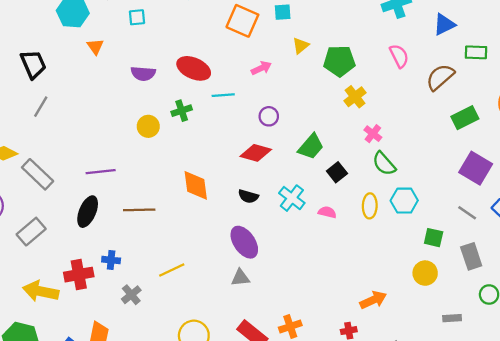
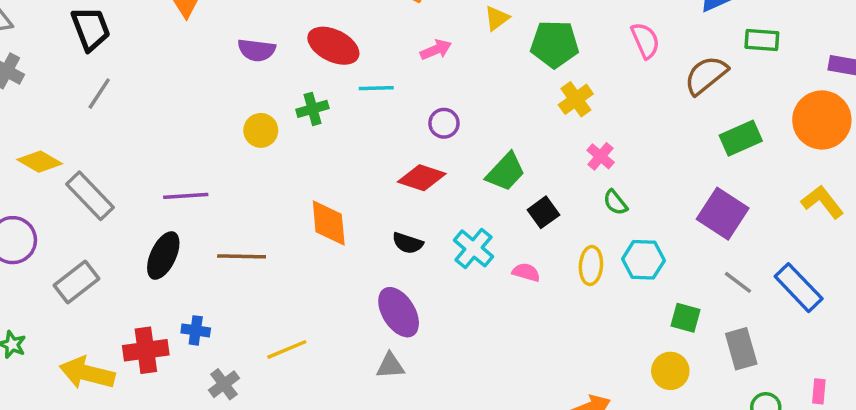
green semicircle: (384, 164) -> (615, 202), size x0.7
purple square: (476, 168) -> (723, 214), moved

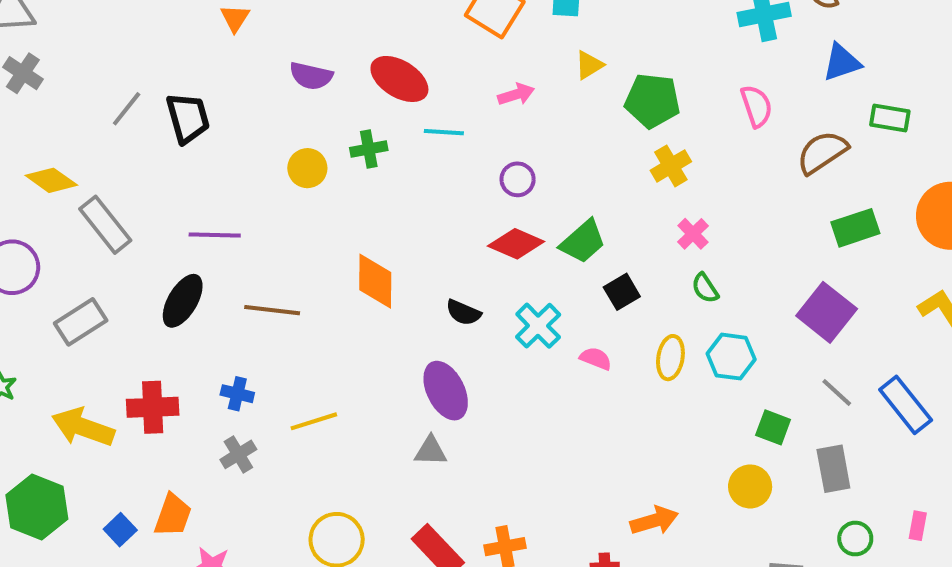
black trapezoid: (91, 29) -> (188, 118), moved
red diamond: (422, 178) -> (516, 244), moved
blue cross: (196, 330) -> (237, 394), moved

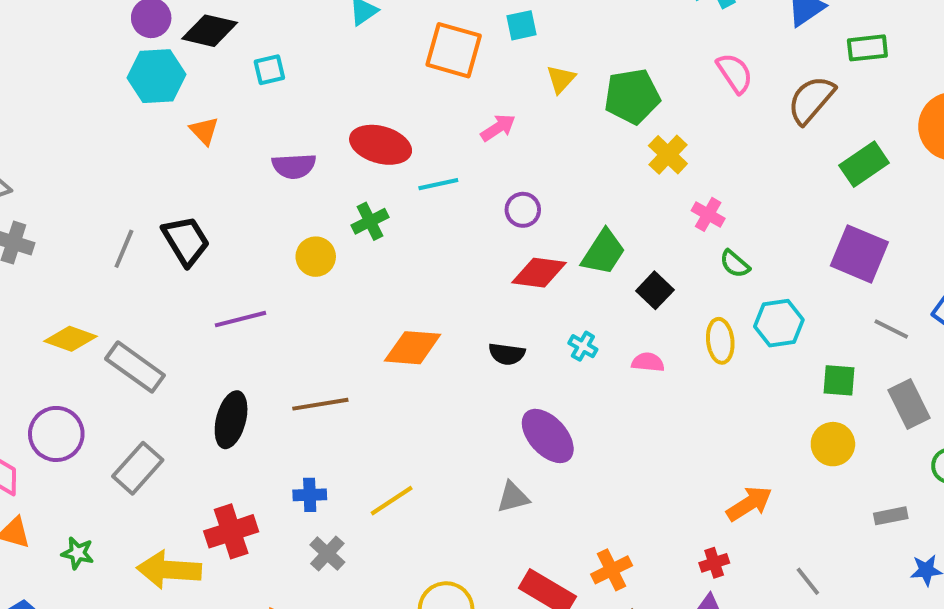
purple line: (215, 235) -> (240, 319), moved
orange diamond: (375, 281) -> (413, 348), turned -70
cyan cross: (538, 326) -> (583, 346), size x0.6
purple ellipse: (446, 391) -> (548, 436), moved

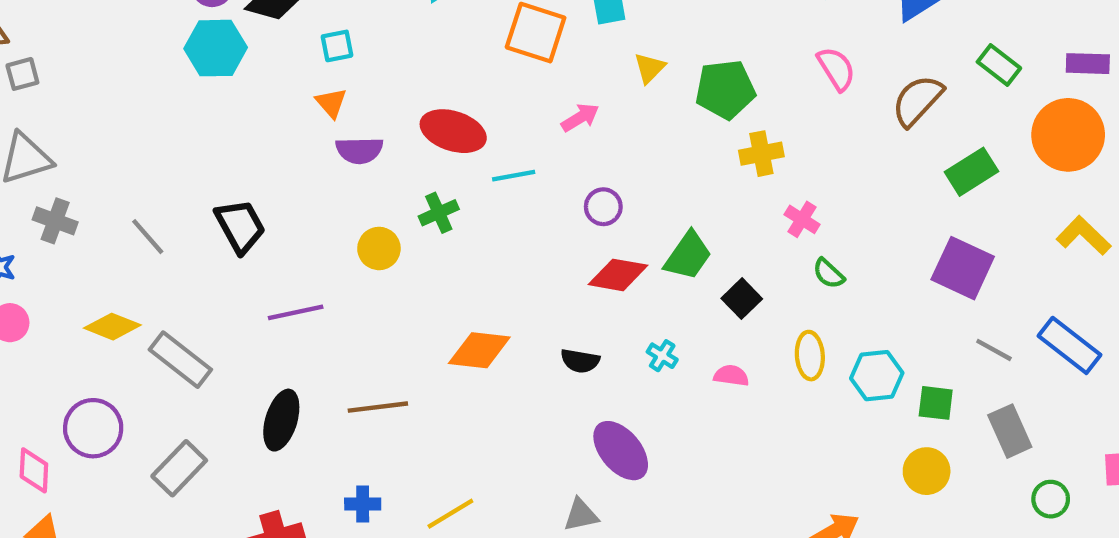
green rectangle: (867, 48) -> (999, 65), moved, turned 42
orange triangle: (204, 131) -> (331, 103), moved
yellow cross: (668, 155) -> (761, 154), turned 33
gray line: (124, 249) -> (148, 237), moved, turned -66
cyan hexagon: (779, 323) -> (877, 376), moved

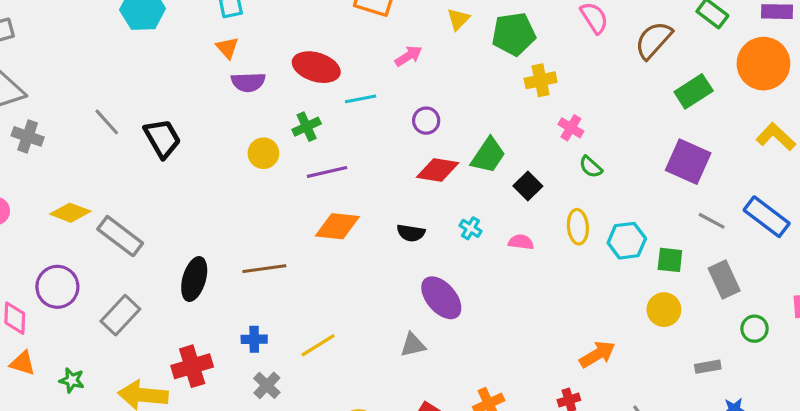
gray line: (148, 237) -> (107, 122), moved
purple line: (296, 312) -> (327, 172), moved

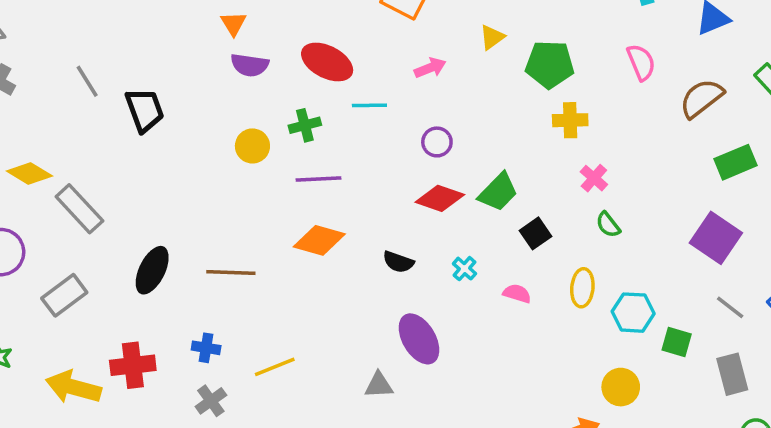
yellow circle: (664, 310) -> (621, 387), moved

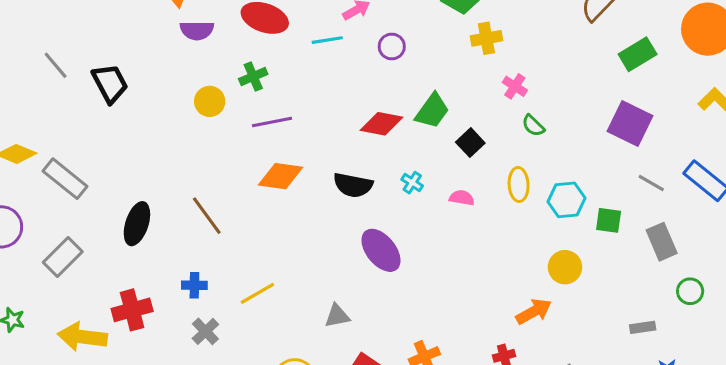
cyan line: (369, 105) -> (327, 40), moved
purple circle: (437, 142) -> (392, 46), moved
black semicircle: (398, 262) -> (353, 185), size x1.4
brown line: (231, 272) -> (207, 216), turned 60
gray triangle: (379, 385) -> (337, 316), moved

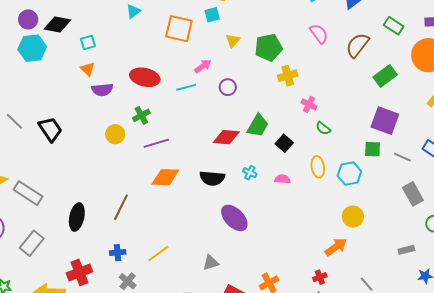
brown line: (207, 216) -> (121, 207), turned 68
green square: (609, 220) -> (373, 149), moved

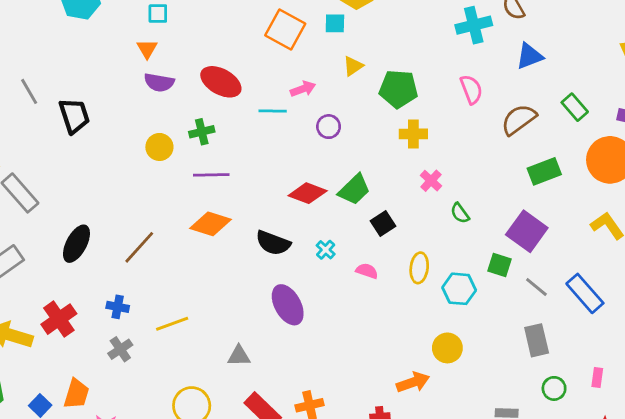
green semicircle: (323, 128) -> (460, 213), moved
red cross: (79, 272) -> (59, 319), turned -30

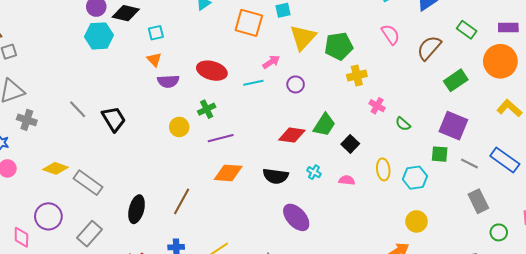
yellow triangle: (353, 66) -> (303, 37), size x1.8

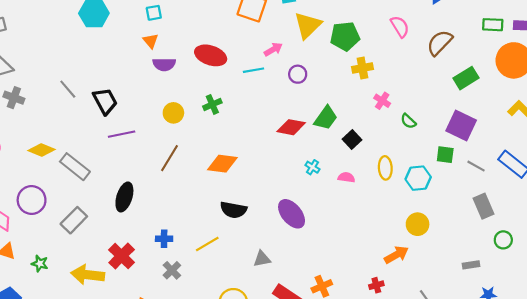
green rectangle: (467, 30) -> (493, 25), moved, turned -36
green cross: (207, 109) -> (212, 104), moved
purple line: (221, 138) -> (122, 134), moved
black semicircle: (276, 176) -> (233, 210), moved
brown line: (182, 201) -> (169, 158), moved

